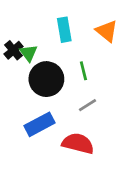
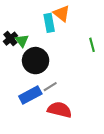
orange triangle: (107, 31) -> (62, 13), moved
green line: (83, 71) -> (92, 45), moved
gray line: (88, 105) -> (50, 87), moved

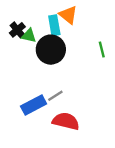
black cross: (10, 39) -> (17, 30), moved
green triangle: (22, 41) -> (29, 36), moved, turned -40
black circle: (36, 61) -> (51, 50), moved

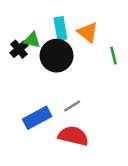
orange triangle: (68, 15) -> (88, 32), moved
black cross: (17, 30) -> (19, 49), moved
gray line: (55, 96) -> (72, 106), moved

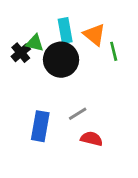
green line: (114, 56) -> (114, 51), moved
blue rectangle: (37, 118) -> (40, 126), turned -52
red semicircle: (73, 136) -> (92, 139), moved, size x0.7

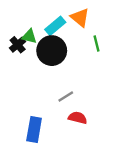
cyan rectangle: (65, 31) -> (55, 26), turned 60
orange triangle: (94, 35) -> (80, 18), moved
blue rectangle: (40, 126) -> (34, 129), moved

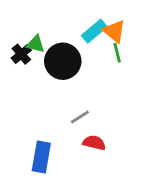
orange triangle: (80, 18) -> (114, 31), moved
cyan rectangle: (55, 26) -> (94, 31), moved

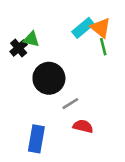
black circle: (63, 61) -> (49, 78), moved

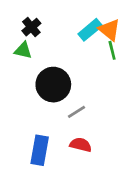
green triangle: (31, 39) -> (23, 50), moved
black cross: (19, 48) -> (31, 27), moved
red semicircle: (83, 126) -> (81, 145), moved

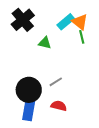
black cross: (31, 27) -> (23, 20), size x1.6
green triangle: (23, 50) -> (45, 43), moved
black circle: (53, 85) -> (29, 90), moved

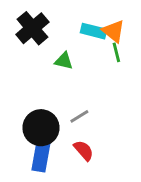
cyan rectangle: (66, 22) -> (94, 31), turned 54
red semicircle: (59, 106) -> (84, 150), turned 35

